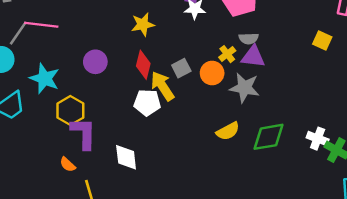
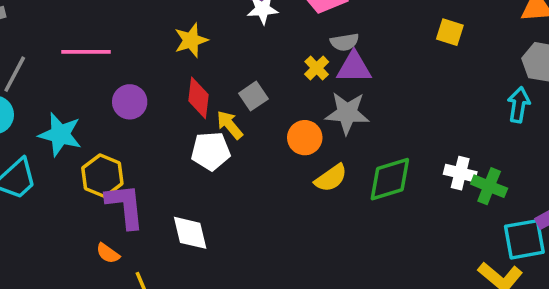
pink line: (41, 25) -> (86, 52), moved
orange circle: (212, 73) -> (305, 138), moved
yellow arrow: (162, 86) -> (230, 125), size x0.7

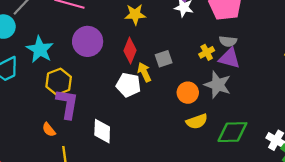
purple circle: (130, 102) -> (88, 41), size x1.4

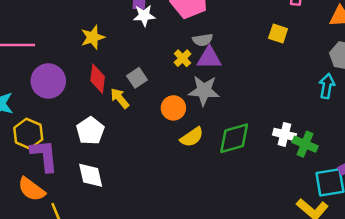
white pentagon: (128, 85) -> (90, 131), moved, turned -30
orange semicircle: (49, 130) -> (32, 189), size x1.6

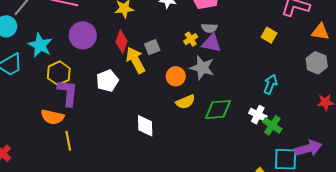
cyan arrow: (327, 86) -> (270, 84), moved
yellow arrow: (120, 98) -> (136, 60), size x1.5
white diamond: (91, 175) -> (145, 126), moved
orange semicircle: (32, 189) -> (52, 117), turned -35

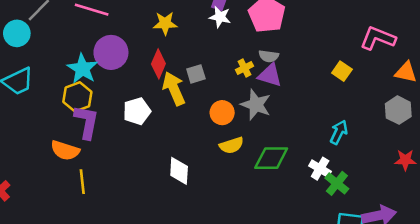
cyan star: (40, 45) -> (82, 69), moved

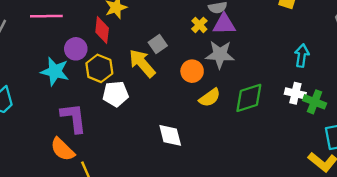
purple circle: (111, 52) -> (76, 49), size x0.7
red diamond: (158, 64) -> (102, 30), moved
yellow hexagon: (77, 97) -> (99, 68), moved
white pentagon: (137, 111) -> (116, 94), turned 30
orange semicircle: (65, 150) -> (63, 149), turned 44

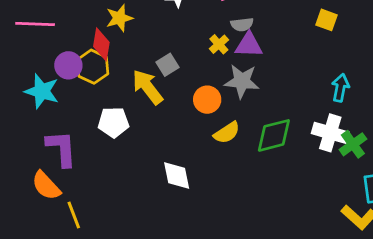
yellow hexagon: (99, 68) -> (93, 67), moved
white cross: (295, 93) -> (330, 133), size x1.4
green cross: (315, 102) -> (353, 144), turned 30

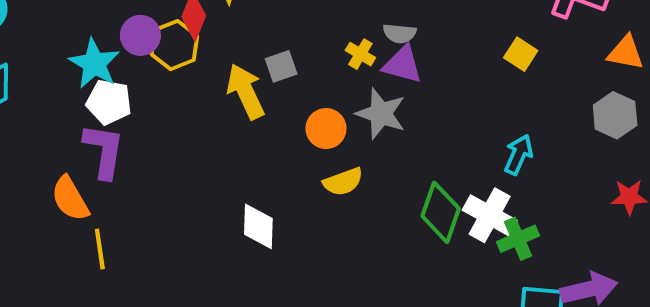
yellow cross: (219, 44) -> (360, 54), turned -30
white pentagon: (114, 122) -> (109, 102), moved
green diamond: (274, 135) -> (441, 212), moved, turned -69

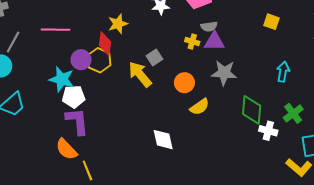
gray star: (381, 114) -> (224, 73), moved
white cross: (490, 215) -> (268, 131), moved, size x0.7

